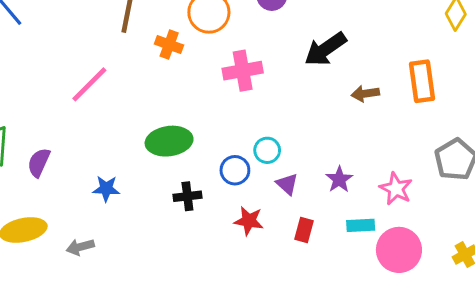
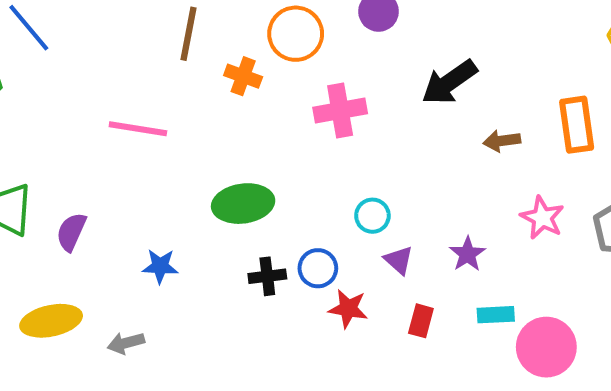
pink line: (89, 84) -> (138, 129), turned 54
blue circle: (235, 170) -> (318, 268), moved
pink star: (396, 189) -> (542, 218), moved

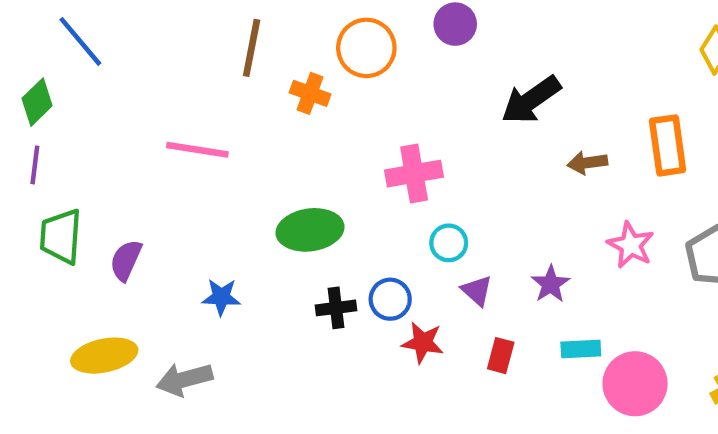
pink cross: (340, 111) -> (414, 174), moved
gray arrow: (126, 343) -> (184, 379), size x1.4

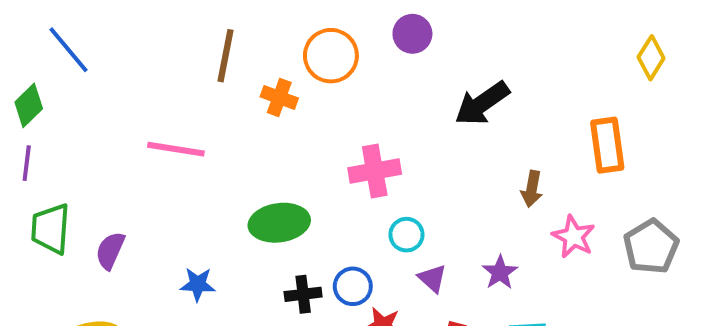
brown arrow: (587, 163) -> (532, 189), moved, turned -72

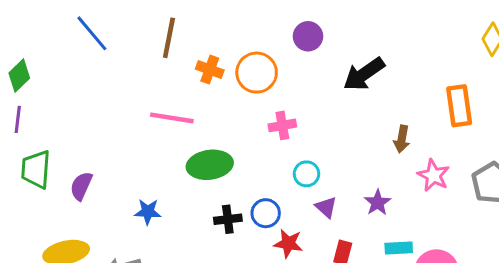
purple circle: (412, 34) -> (308, 36), moved
blue line: (68, 50) -> (92, 33), moved
orange circle: (331, 56) -> (257, 73), moved
pink line: (176, 149) -> (172, 118), moved
pink cross: (375, 171) -> (282, 125), size x0.7

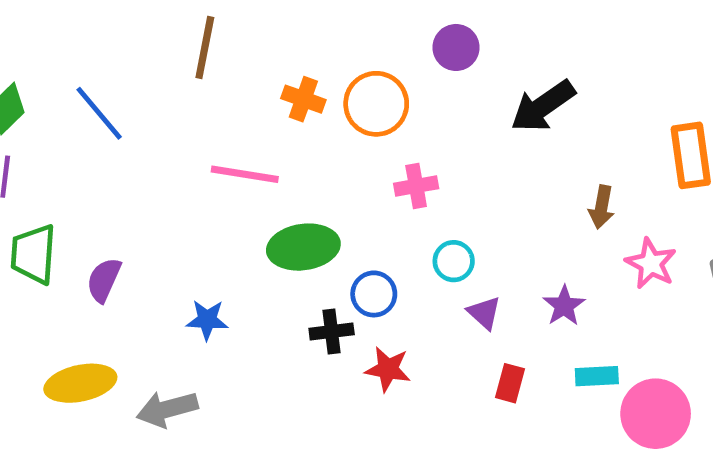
blue line: (92, 33) -> (99, 113), moved
brown line: (169, 38) -> (205, 47), moved
blue circle: (266, 213) -> (374, 294), moved
red star: (288, 243) -> (388, 369), moved

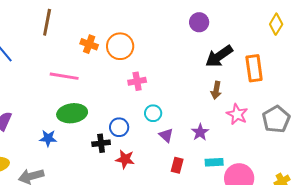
purple circle: (456, 47) -> (199, 22), moved
black arrow: (543, 106) -> (219, 56), moved
green ellipse: (303, 247) -> (72, 113), moved

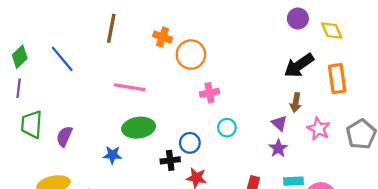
purple circle: (199, 22) -> (298, 19), moved
yellow diamond: (276, 24) -> (332, 31), moved, turned -55
orange cross: (89, 44) -> (163, 37), moved
purple triangle: (166, 135) -> (279, 123), moved

